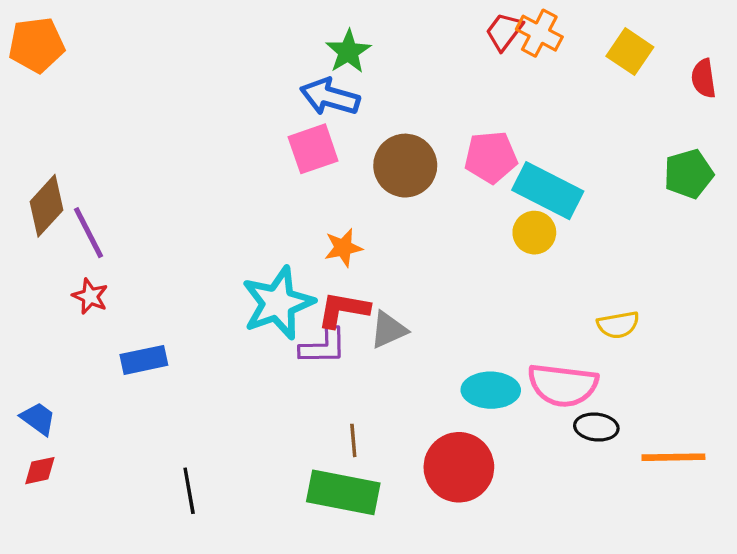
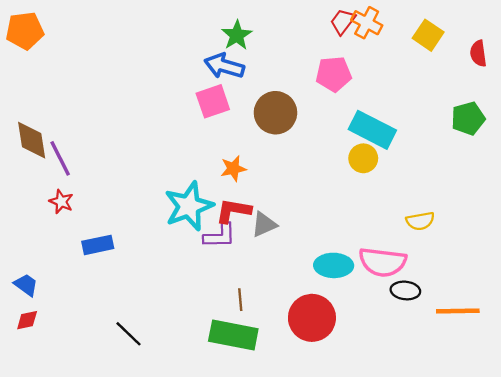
pink pentagon: (491, 157) -> (334, 74), moved
brown diamond: (47, 206) -> (32, 140), turned -51
black line: (189, 491) -> (128, 334), turned -36

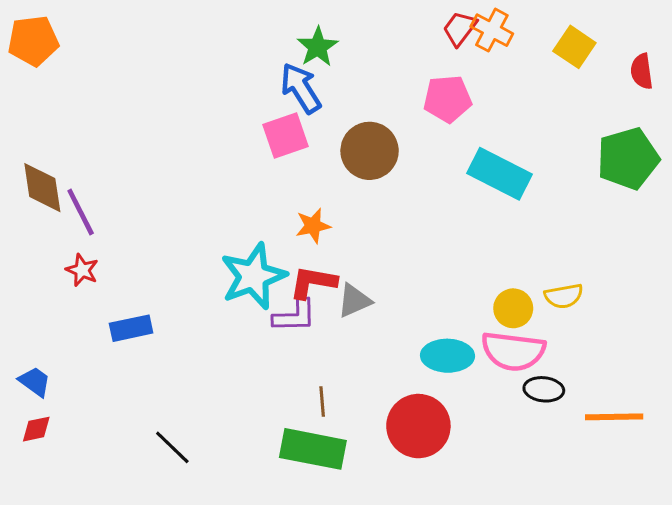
blue arrow: (224, 66) -> (301, 88), turned 42
green pentagon: (468, 118) -> (628, 158), size x1.4
yellow circle: (363, 158) -> (513, 308), moved

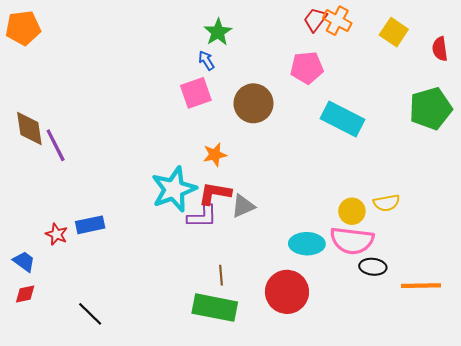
blue arrow: (301, 88) -> (206, 60), size x0.6
red star: (82, 270) -> (57, 234), moved
black line: (172, 447) -> (90, 314), moved

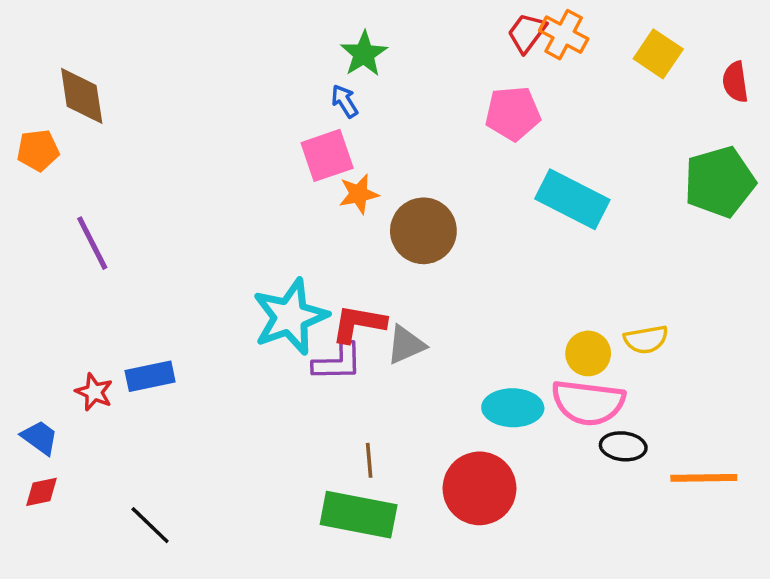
orange pentagon: (23, 28) -> (38, 150), moved, size x0.7
brown circle: (253, 103) -> (423, 231), moved
brown diamond: (29, 128) -> (82, 96), moved
orange star: (215, 155) -> (359, 194), moved

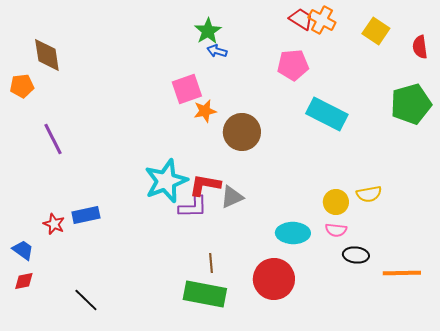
red trapezoid: (527, 33) -> (301, 19), turned 85
blue arrow: (345, 101) -> (217, 51), moved, turned -42
pink semicircle: (588, 403) -> (336, 230), size x0.5

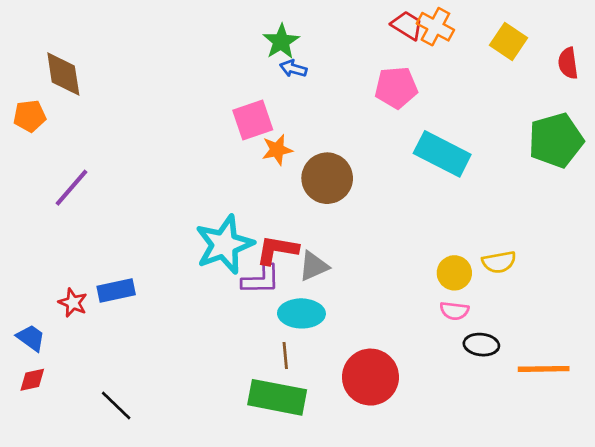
purple line: (53, 139) -> (71, 188), turned 68
cyan ellipse: (293, 233) -> (301, 313), moved

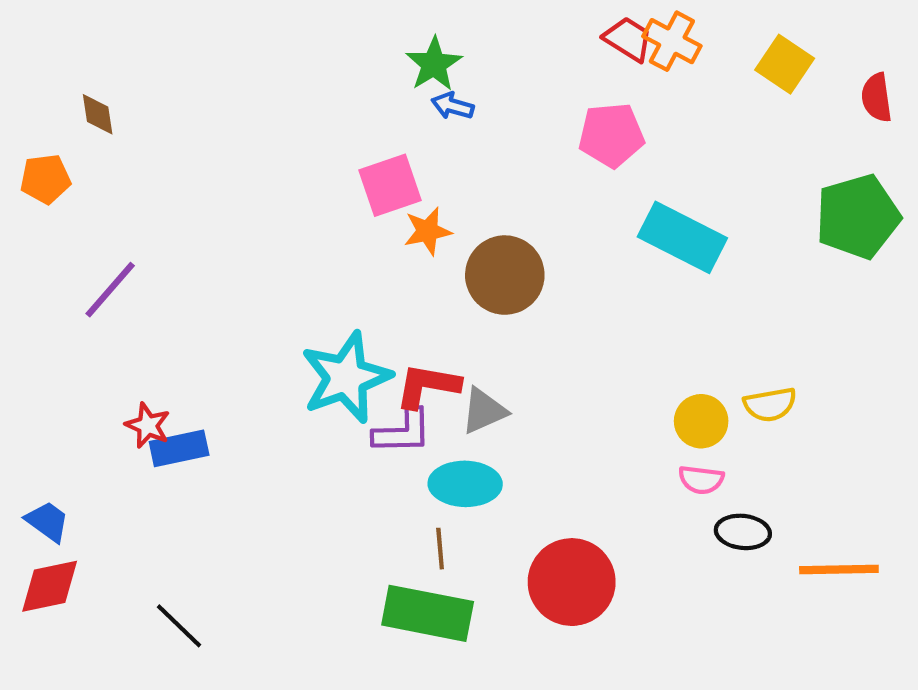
brown diamond: (63, 74) -> (98, 114), size x0.6
red star: (73, 303) -> (148, 425), moved
red diamond: (32, 380) -> (50, 586), size x1.5

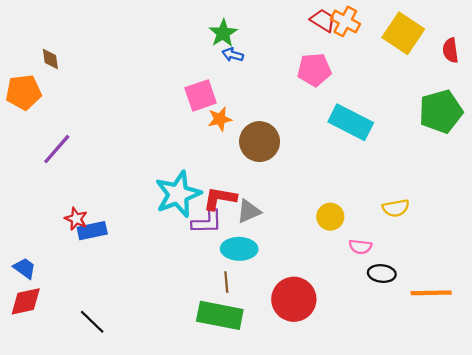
yellow square: (785, 64) -> (403, 33), size x1.4
orange pentagon: (45, 179) -> (24, 92), size x1.4
yellow circle: (701, 421) -> (330, 217), moved

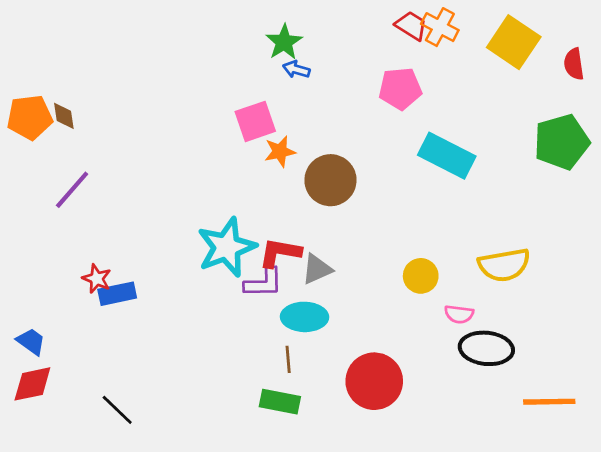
brown diamond: (50, 59) -> (64, 116), moved
yellow semicircle: (396, 208) -> (504, 265), size x1.5
black ellipse: (382, 274) -> (486, 348), size x1.5
orange line: (431, 293) -> (549, 402), moved
green rectangle: (220, 315) -> (280, 402), size x0.7

